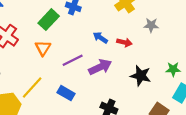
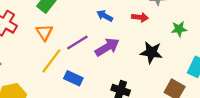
red arrow: (124, 42) -> (140, 17), moved
green star: (173, 69) -> (179, 29), moved
yellow line: (32, 88) -> (51, 61), moved

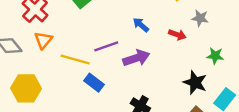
orange triangle: (44, 32) -> (43, 40), moved
black star: (151, 52) -> (195, 82), moved
yellow line: (51, 61) -> (75, 60), turned 56

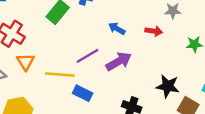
black star: (195, 82) -> (168, 86), moved

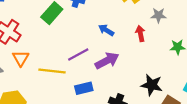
red arrow: (154, 31) -> (140, 34), turned -112
blue rectangle: (83, 93) -> (84, 88), moved, turned -42

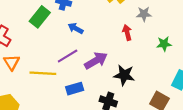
blue arrow: (106, 30) -> (76, 28), moved
black star: (152, 85) -> (124, 75), moved

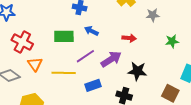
green rectangle: (40, 17) -> (64, 36), moved, turned 54
red arrow: (127, 33) -> (129, 38), moved, turned 112

